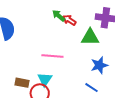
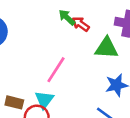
pink line: (52, 56) -> (56, 70), turned -65

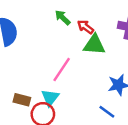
green arrow: (67, 17) -> (63, 18), moved
green triangle: (106, 48) -> (94, 45), moved

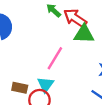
red arrow: (86, 27) -> (75, 18), size x1.5

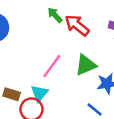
green triangle: (84, 34) -> (86, 65), moved, turned -30

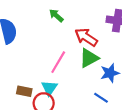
red arrow: (77, 25) -> (86, 37), moved

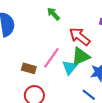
cyan triangle: (49, 88) -> (70, 67), moved
brown rectangle: (24, 91) -> (29, 68), moved

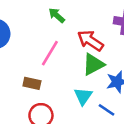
pink line: (51, 58) -> (50, 53), moved
cyan triangle: (70, 67) -> (83, 96), moved

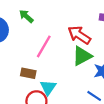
green arrow: (57, 15) -> (26, 16), moved
cyan triangle: (83, 96) -> (48, 87), moved

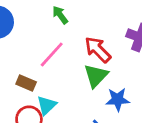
green arrow: (26, 16) -> (60, 15), moved
green triangle: (82, 56) -> (96, 76), turned -30

